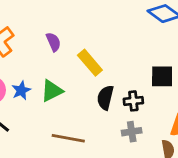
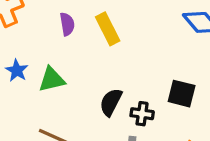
yellow rectangle: (90, 63) -> (108, 29), moved
blue star: (21, 90) -> (17, 71), turned -30

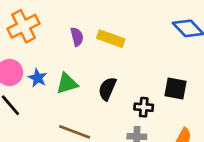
yellow rectangle: (108, 29) -> (111, 39), turned -40
black semicircle: (111, 102) -> (107, 89), moved

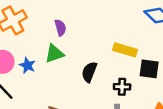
yellow rectangle: (111, 39) -> (125, 50), moved
green triangle: (67, 83) -> (54, 54), moved

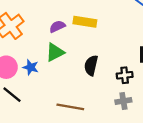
purple semicircle: (60, 28) -> (57, 26), turned -91
yellow rectangle: (125, 50) -> (85, 22), moved

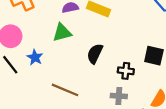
blue star: (31, 67) -> (35, 57), moved

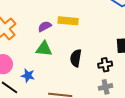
green triangle: (62, 33) -> (44, 49), turned 36

